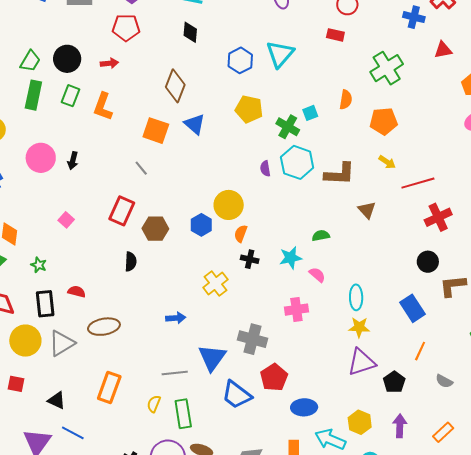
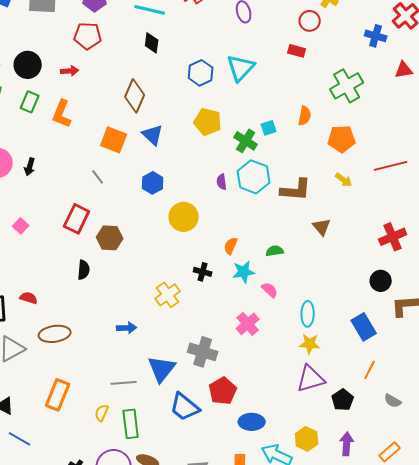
red line: (418, 183) -> (391, 166), moved
blue hexagon: (201, 225) -> (153, 183), moved
orange semicircle: (241, 234) -> (231, 246), moved
pink cross: (296, 310) -> (248, 324), turned -35

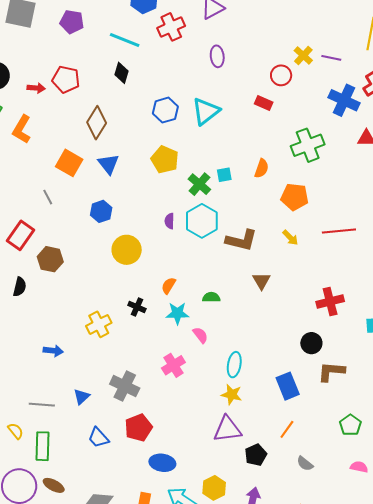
red pentagon: (88, 36) -> (66, 79), moved
blue cross: (376, 36) -> (344, 100), size x1.4
blue triangle: (162, 369) -> (82, 397), size x0.6
blue trapezoid: (185, 407) -> (98, 438), size x0.7
yellow semicircle: (102, 413) -> (16, 431), turned 108

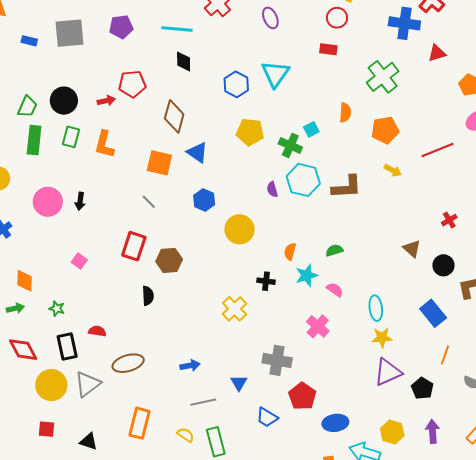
brown triangle: (261, 281) -> (412, 249), moved
red cross: (330, 302) -> (449, 220), size x0.6
blue arrow: (53, 351) -> (190, 366), moved

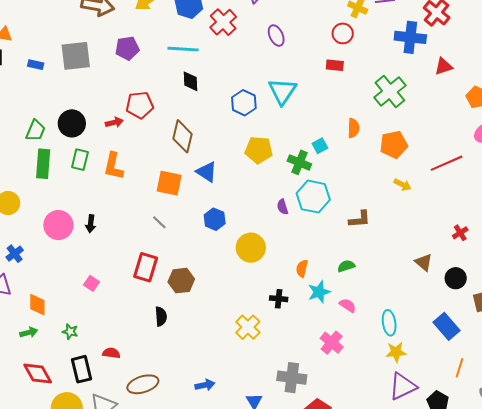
brown L-shape: (347, 187) -> (360, 219), moved, size x0.7

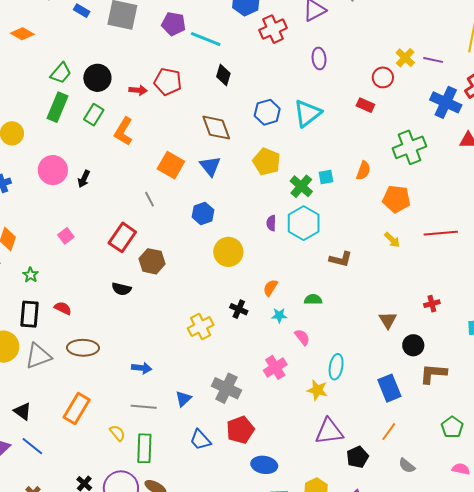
cyan line: (183, 49) -> (206, 39), moved
brown diamond: (182, 136) -> (216, 128), moved, turned -52
cyan star: (319, 292) -> (279, 315), size x0.7
black semicircle: (161, 316) -> (121, 289), turned 90
yellow star: (396, 352) -> (317, 390), moved

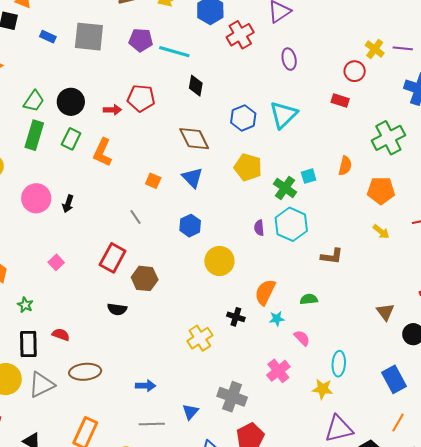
orange square: (171, 165) -> (153, 181), size x0.6
orange semicircle: (270, 288) -> (265, 292), size x1.5

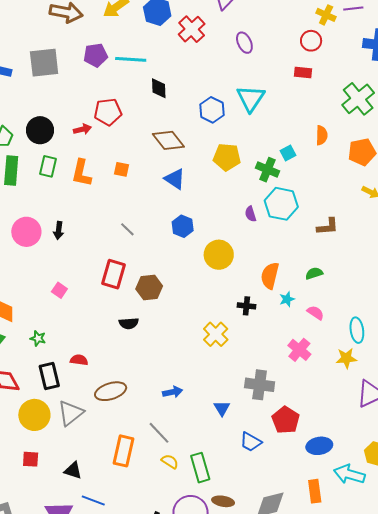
orange square: (153, 181) -> (122, 169), moved
gray line: (152, 424) -> (159, 433), moved, turned 60

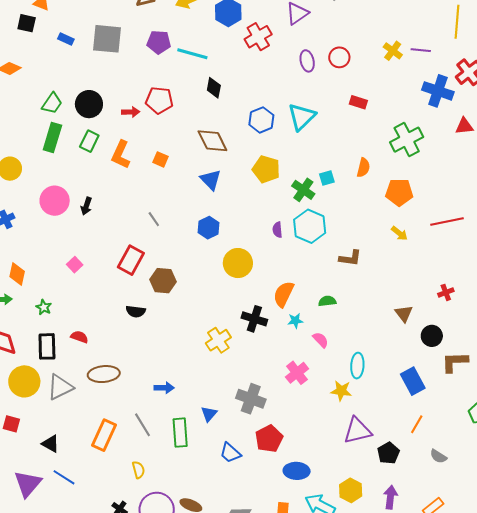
red circle: (311, 41) -> (339, 57), moved
black cross: (246, 306) -> (254, 319), size x1.4
yellow semicircle: (170, 461) -> (138, 470), moved, turned 30
green rectangle: (200, 468) -> (180, 433), moved

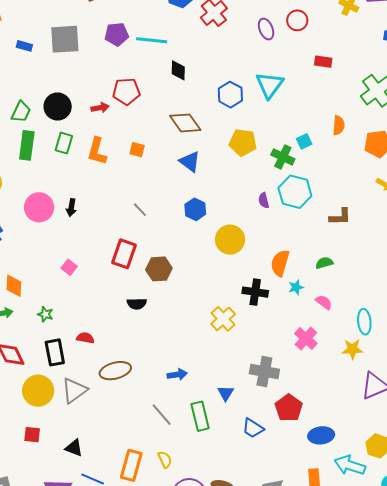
orange rectangle: (104, 435) -> (131, 465), moved

